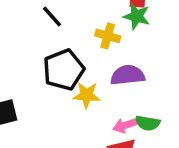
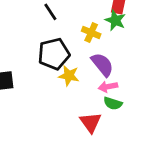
purple semicircle: (128, 75) -> (102, 65), turned 50
pink arrow: (125, 125) -> (108, 87), moved

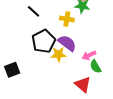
purple semicircle: (102, 65) -> (67, 43), moved
green semicircle: (113, 103) -> (96, 67), turned 56

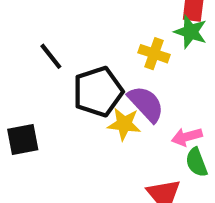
black line: (34, 11) -> (51, 56), moved

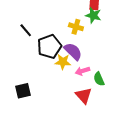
pink arrow: (187, 137) -> (82, 71), moved
black square: (23, 139) -> (23, 91), moved

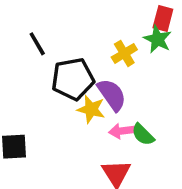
yellow cross: (76, 27) -> (124, 53), turned 32
green semicircle: (99, 79) -> (143, 135), moved, turned -32

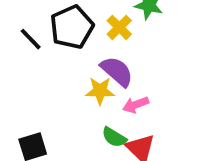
black pentagon: (73, 79) -> (72, 27), moved
green semicircle: (143, 135) -> (114, 137), moved

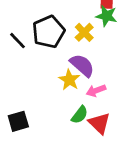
yellow star: (100, 91) -> (69, 80), turned 30
green semicircle: (114, 137) -> (80, 115), turned -84

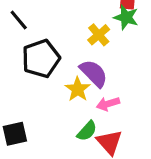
black pentagon: (49, 32) -> (41, 59), moved
black line: (18, 41) -> (19, 20), moved

